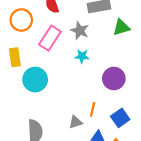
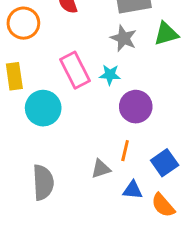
gray star: (80, 31) -> (124, 38), moved
pink rectangle: (50, 38) -> (75, 70), moved, turned -60
purple circle: (114, 78) -> (136, 107), moved

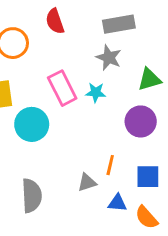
green triangle: (166, 34) -> (149, 79), moved
purple circle: (136, 107) -> (141, 121), moved
blue square: (165, 163) -> (148, 177), turned 35

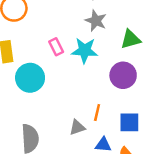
pink rectangle: (62, 88) -> (56, 47), size x0.6
cyan star: (96, 92) -> (85, 50), size x1.5

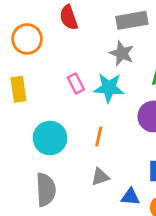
cyan circle: (30, 78) -> (50, 138), moved
orange line: (97, 113) -> (99, 137), moved

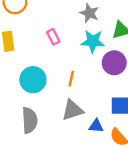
cyan star: (109, 88) -> (93, 41), moved
gray triangle: (100, 177) -> (72, 110), size x1.5

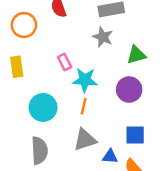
cyan star: (93, 41) -> (85, 80), moved

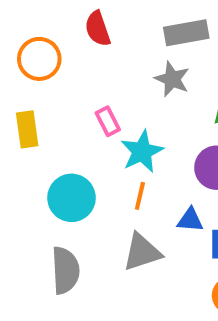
cyan star: (85, 80) -> (142, 152), turned -30
blue triangle: (110, 156) -> (190, 220), moved

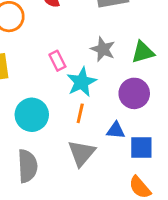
gray star: (172, 79) -> (103, 49), moved
gray triangle: (142, 252) -> (82, 153), turned -32

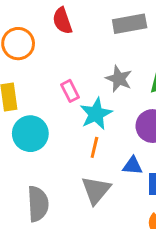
cyan circle: (32, 115) -> (30, 134), moved

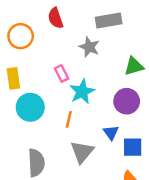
gray star: (119, 79) -> (89, 47), moved
orange line: (94, 147) -> (69, 119), moved
blue triangle: (133, 166) -> (111, 133), turned 49

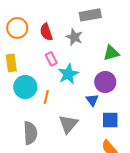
red semicircle: (56, 18) -> (46, 32), moved
orange line: (69, 119) -> (46, 97), moved
blue triangle: (111, 133) -> (92, 100), moved

